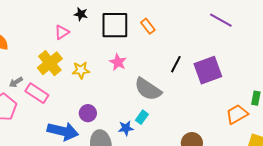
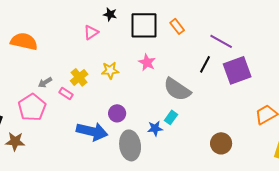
purple line: (221, 20) -> (221, 41), moved
yellow cross: (50, 63) -> (79, 77), moved, size x0.7
pink rectangle: (37, 93) -> (66, 93), size x0.6

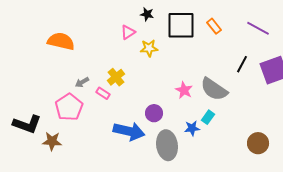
purple line: (221, 41) -> (258, 28), moved
pink star: (147, 62) -> (184, 90), moved
yellow star: (110, 70) -> (149, 48), moved

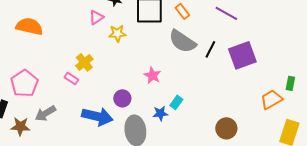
gray arrow: (82, 82) -> (45, 113), moved, size x1.5
gray semicircle: (214, 89) -> (182, 41), moved
pink pentagon: (69, 107) -> (24, 83), moved

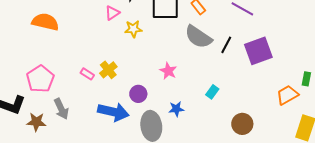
yellow cross: (84, 62) -> (108, 70), moved
cyan rectangle: (176, 102) -> (212, 92), moved
gray arrow: (45, 113) -> (61, 109), turned -85

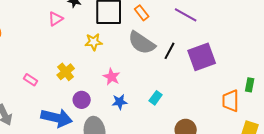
yellow star: (133, 29) -> (94, 42), moved
yellow cross: (108, 70) -> (66, 72), moved
orange trapezoid: (287, 95) -> (231, 101), turned -60
blue star: (176, 109) -> (120, 102), moved

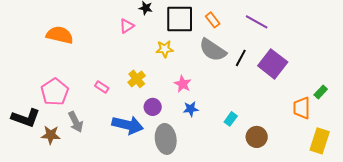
purple square: (202, 57) -> (273, 64), turned -32
green rectangle: (250, 85) -> (321, 92), turned 32
cyan rectangle: (156, 98) -> (231, 119), moved

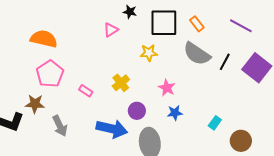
pink pentagon: (55, 92) -> (50, 74), moved
brown star: (51, 135) -> (35, 104), moved

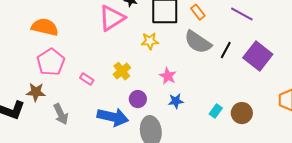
pink triangle: (111, 30) -> (112, 18), size x1.8
brown circle: (241, 141) -> (242, 113), moved

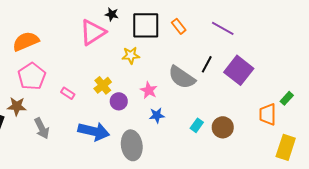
orange semicircle: (45, 27) -> (26, 41), turned -36
gray semicircle: (198, 42) -> (182, 77), moved
purple circle: (138, 99) -> (119, 101), moved

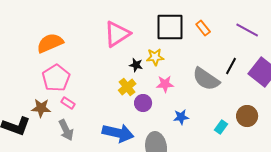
black star: (112, 14) -> (136, 65), moved
pink star: (149, 90) -> (165, 84), moved, turned -30
pink rectangle: (68, 93) -> (68, 103), moved
brown circle: (223, 127) -> (247, 116), moved

